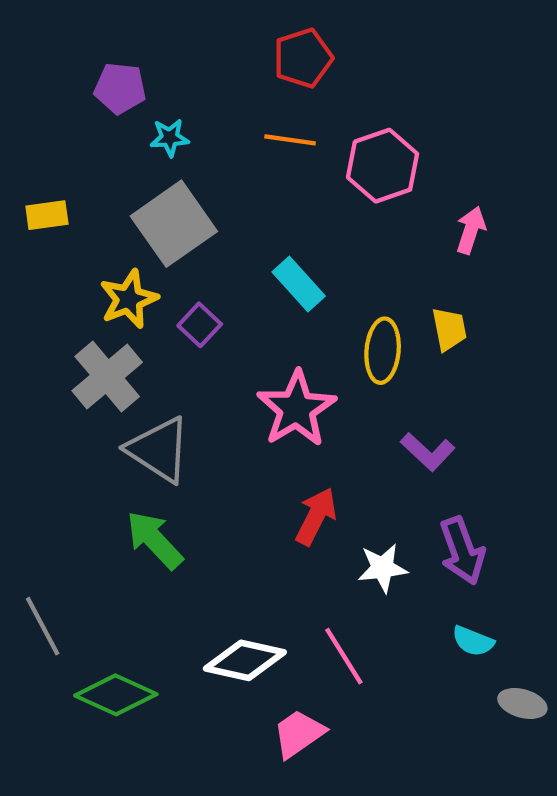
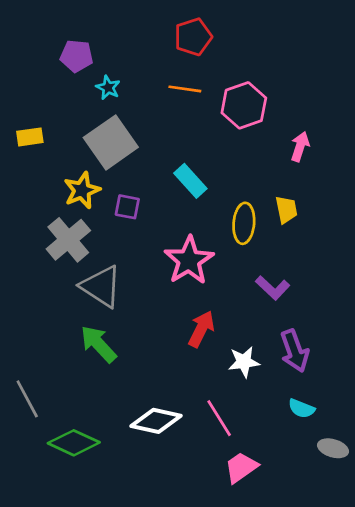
cyan star: (170, 138) -> (108, 88), turned 30
purple square: (200, 325) -> (127, 207), turned -32
pink trapezoid: (299, 734) -> (241, 467), moved

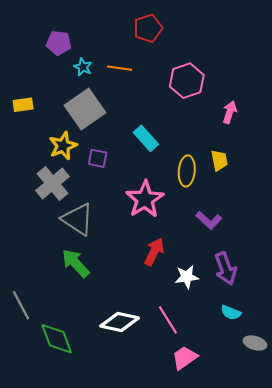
orange line: (185, 89) -> (120, 68), moved
green diamond: (74, 443) -> (57, 339), turned 45

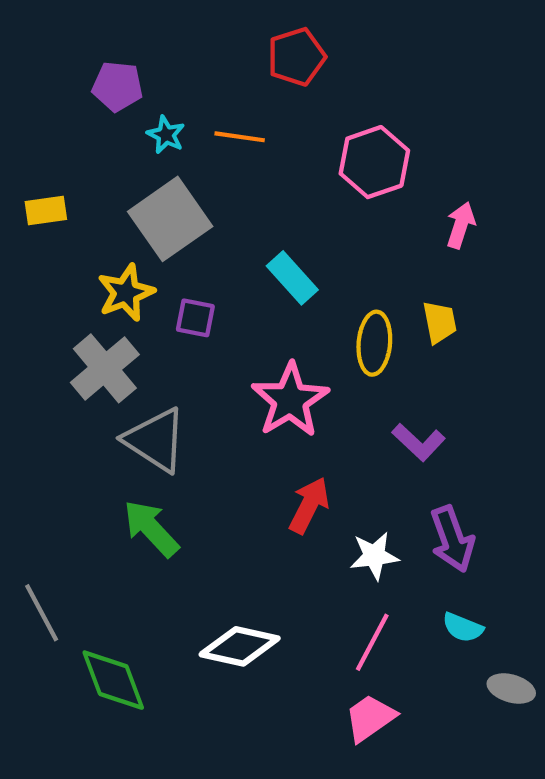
pink line: (168, 320) -> (372, 642), moved, turned 60

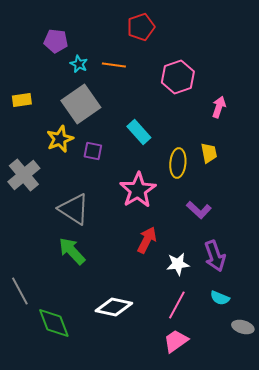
gray cross: (105, 368) -> (24, 175), moved

